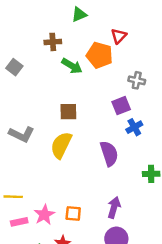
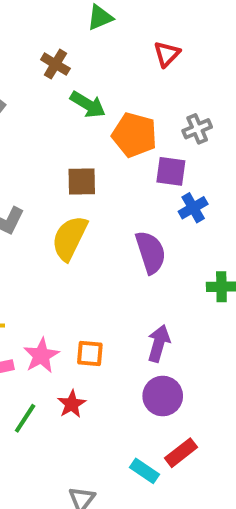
brown cross: (53, 42) -> (55, 64), turned 35
orange pentagon: (100, 55) -> (134, 135), moved
gray cross: (137, 80) -> (197, 129), turned -35
purple square: (121, 106) -> (171, 171), turned 30

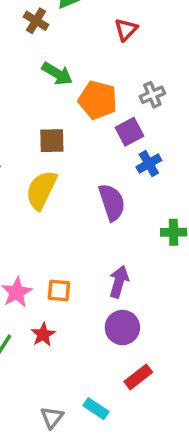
brown cross: (55, 64) -> (36, 21), moved
purple square: (171, 171) -> (129, 132), turned -36
cyan rectangle: (145, 471) -> (96, 409), moved

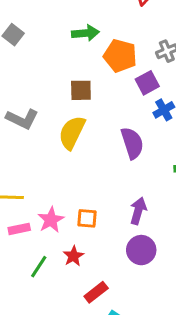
green arrow: (57, 74) -> (85, 33), turned -36
red rectangle: (138, 377) -> (96, 292), moved

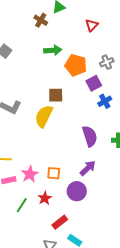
brown square: (81, 90) -> (56, 95), moved
purple semicircle: (132, 143) -> (90, 136), moved
purple arrow: (138, 211) -> (88, 168), turned 30
purple circle: (141, 250) -> (77, 191), moved

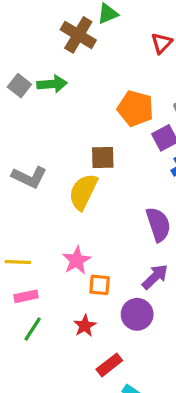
brown cross: (41, 20) -> (78, 35), size x1.5
green arrow: (53, 50) -> (52, 84), moved
pink star: (30, 174) -> (77, 260), moved
green line: (22, 205) -> (33, 329), moved

